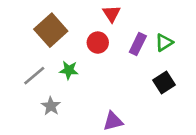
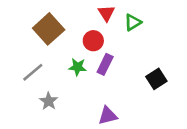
green triangle: (164, 43) -> (133, 22), moved
purple rectangle: (138, 44) -> (105, 64), moved
green star: (69, 70) -> (78, 67), moved

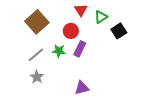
gray line: (33, 72) -> (36, 55), moved
black square: (156, 79) -> (119, 31), moved

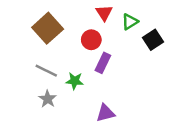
green star: (59, 51) -> (75, 81), moved
gray line: (36, 55) -> (46, 71), turned 66

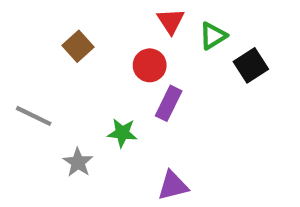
brown square: (48, 28) -> (78, 46), size x0.6
gray line: (46, 71) -> (34, 116), moved

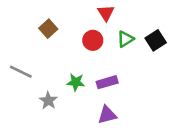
green triangle: (213, 36) -> (125, 39), moved
purple rectangle: (169, 103) -> (107, 82), moved, turned 48

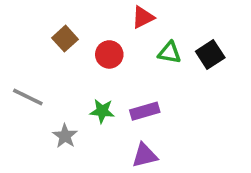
red triangle: (106, 13) -> (143, 17), turned 36
green triangle: (125, 39) -> (169, 53), turned 42
red circle: (93, 40) -> (109, 54), moved

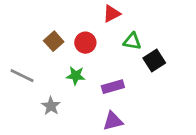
brown square: (65, 39) -> (54, 41), moved
black square: (210, 54) -> (154, 60), moved
green star: (102, 111) -> (76, 76), moved

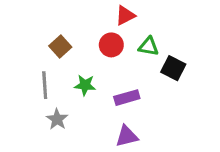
red circle: (85, 43) -> (111, 45), moved
black square: (154, 60) -> (173, 68), turned -30
gray line: (22, 76) -> (45, 85), moved, turned 60

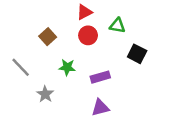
red triangle: (125, 15) -> (84, 12), moved
green triangle: (148, 46) -> (117, 26), moved
gray line: (45, 85) -> (21, 67), moved, turned -40

